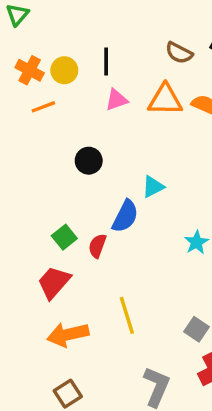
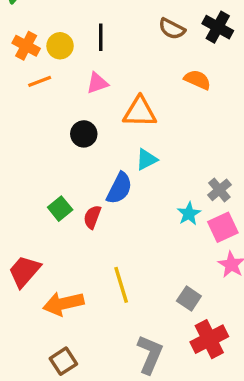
pink triangle: (116, 100) -> (97, 83), moved
orange triangle: (165, 100) -> (140, 112), moved
red trapezoid: (54, 282) -> (24, 271), moved

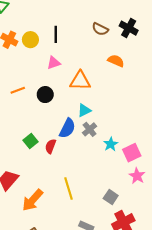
orange line: (40, 81) -> (18, 90), moved
gray cross: (219, 190) -> (90, 129), moved
orange arrow: (63, 304) -> (33, 200), turned -35

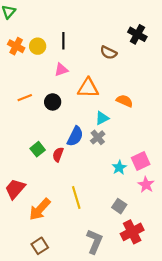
brown semicircle: (100, 29) -> (108, 53), moved
orange semicircle: (116, 61) -> (125, 101), moved
cyan triangle: (84, 110) -> (102, 118), moved
cyan star: (111, 144) -> (119, 167), moved

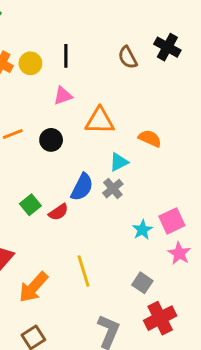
brown semicircle: (108, 53) -> (128, 57), moved, turned 35
red semicircle: (58, 155) -> (58, 212), turned -144

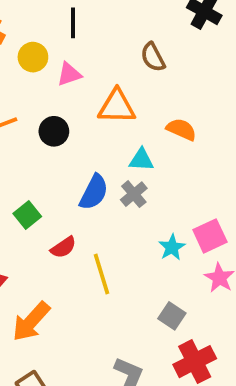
brown semicircle: (128, 57) -> (153, 57), moved
yellow circle: (30, 63) -> (33, 57), moved
cyan triangle: (119, 162) -> (141, 160), turned 30
red semicircle: (58, 212) -> (63, 247), moved
yellow line: (83, 271) -> (101, 274), moved

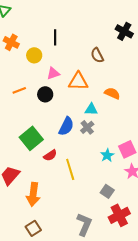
pink triangle: (69, 74) -> (53, 73), moved
green square: (27, 215) -> (31, 138), size x1.6
orange arrow: (31, 322) -> (33, 194), turned -35

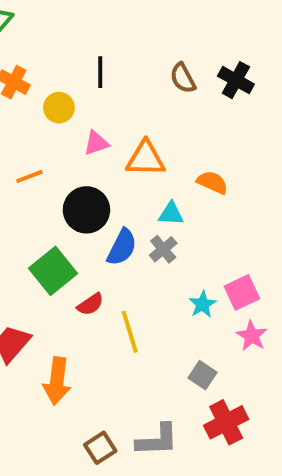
black cross: (124, 31) -> (236, 80), moved
brown semicircle: (97, 55) -> (183, 78), moved
black circle: (45, 94) -> (86, 210), moved, size x1.5
gray L-shape: (84, 224) -> (157, 440), turned 65
brown square: (33, 228) -> (100, 448), moved

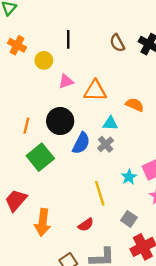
orange line: (29, 176) -> (26, 126), moved, turned -56
red semicircle: (90, 304) -> (86, 225), moved
yellow line: (130, 332) -> (100, 193), moved

